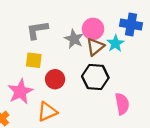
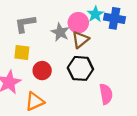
cyan star: (115, 43) -> (95, 14), moved

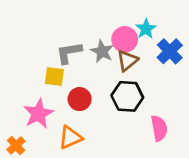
blue cross: (114, 18) -> (170, 51), moved, turned 36
gray L-shape: (25, 24) -> (69, 53), moved

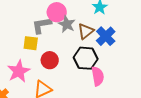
pink circle: (125, 39) -> (57, 12), moved
blue cross: (170, 51) -> (106, 36), moved
pink semicircle: (159, 128) -> (98, 76), moved

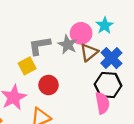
pink circle: (57, 12) -> (81, 33), moved
yellow square: (31, 43) -> (27, 66), turned -35
black hexagon: (86, 58) -> (108, 85), moved

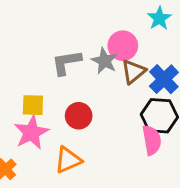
cyan star: (105, 25) -> (159, 18), moved
yellow square: (27, 66) -> (33, 105), moved, turned 30

